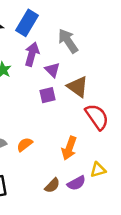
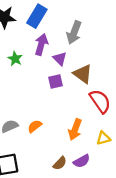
gray arrow: (68, 41) -> (74, 32), turned -125
yellow triangle: (98, 170) -> (103, 138), moved

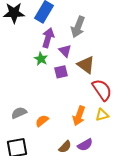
green star: (15, 59) -> (41, 59), moved
orange semicircle: (35, 126) -> (42, 121), moved
yellow triangle: (103, 138) -> (102, 115), moved

